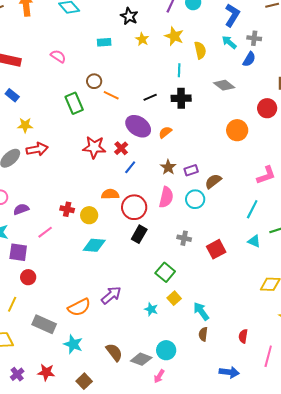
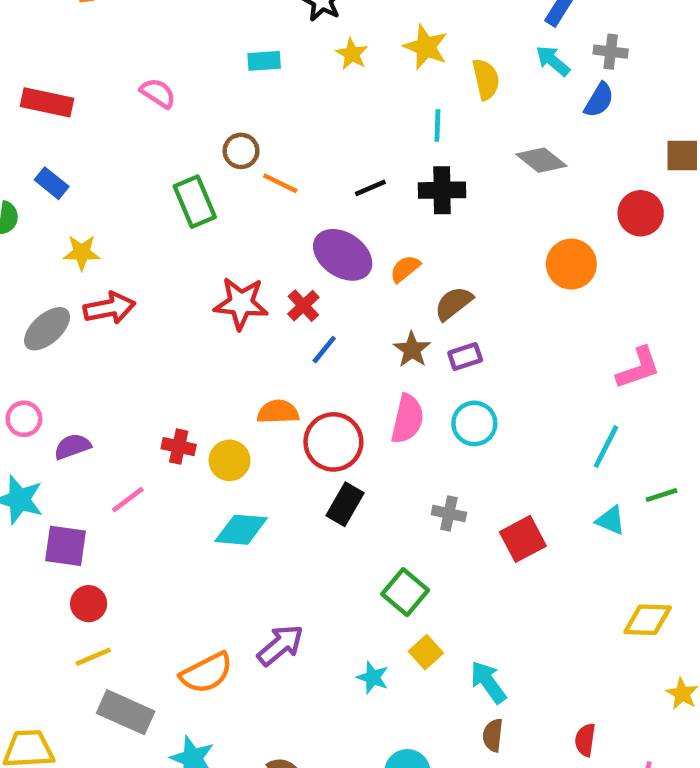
brown semicircle: (213, 181) -> (454, 303), moved
yellow line: (12, 304) -> (93, 657), moved, turned 42

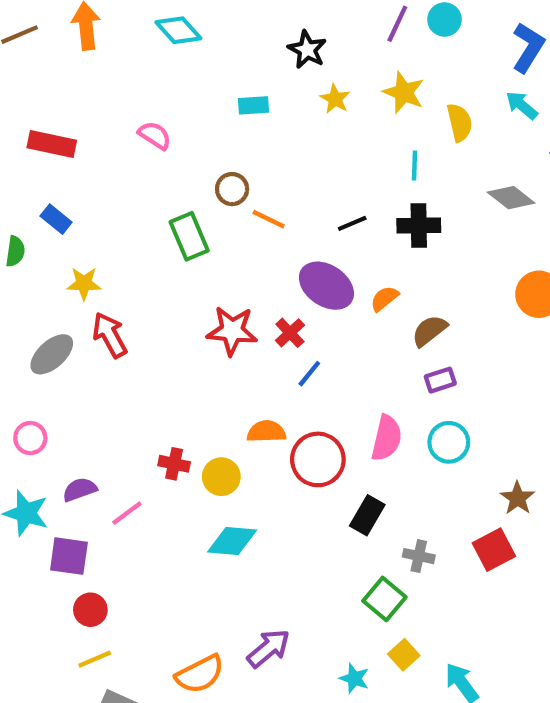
red arrow: (109, 308) -> (110, 335), turned -108
brown star: (412, 350) -> (517, 498), moved
purple semicircle: (72, 447) -> (80, 490), moved
black rectangle: (345, 504) -> (367, 515), moved
gray cross: (449, 514) -> (419, 556), moved

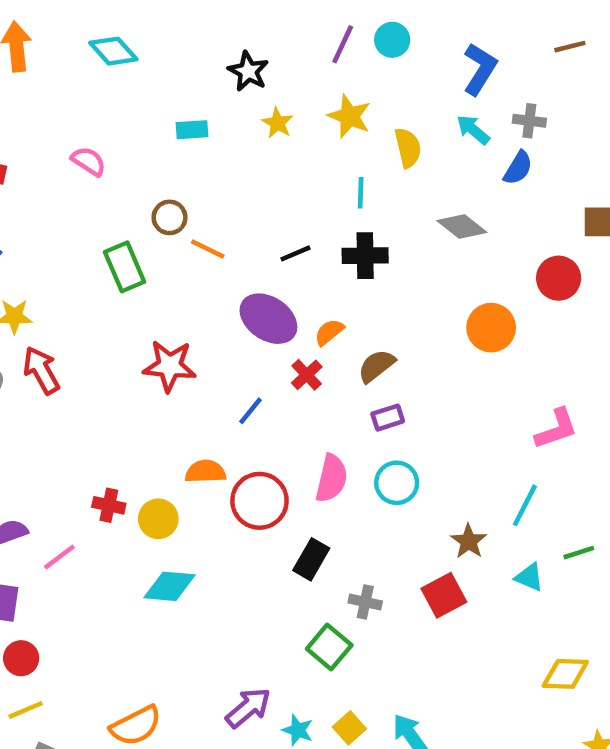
red cross: (290, 333) -> (307, 375), moved
purple arrow: (269, 648) -> (248, 708), moved
yellow square: (404, 655) -> (349, 728), moved

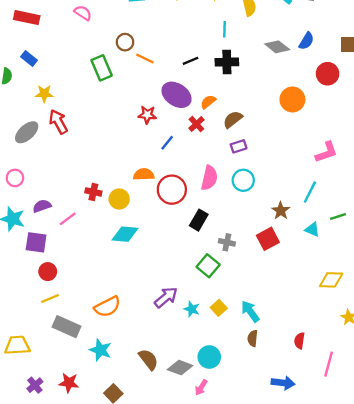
blue semicircle: (518, 168) -> (306, 41), moved
red star: (170, 366) -> (147, 115), moved, size x0.7

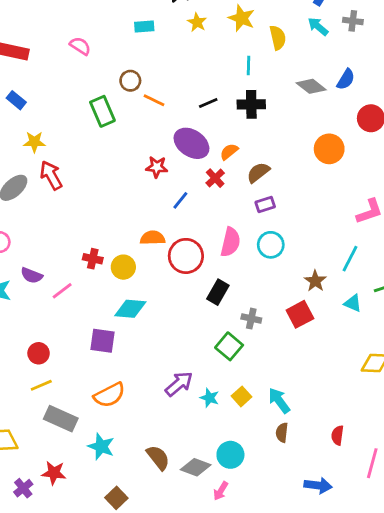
purple semicircle: (42, 206) -> (32, 275), turned -138
purple square: (36, 242) -> (102, 341), moved
red star: (69, 383) -> (54, 473), moved

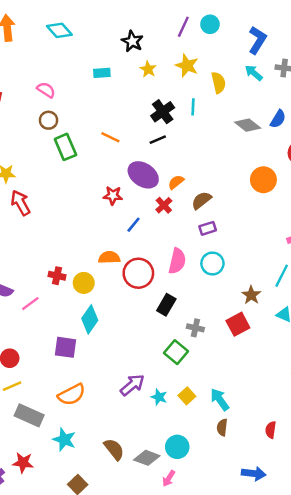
brown circle: (130, 81) -> (48, 120), moved
black cross: (251, 104) -> (163, 112), moved, turned -35
cyan diamond: (130, 309) -> (90, 319), turned -60

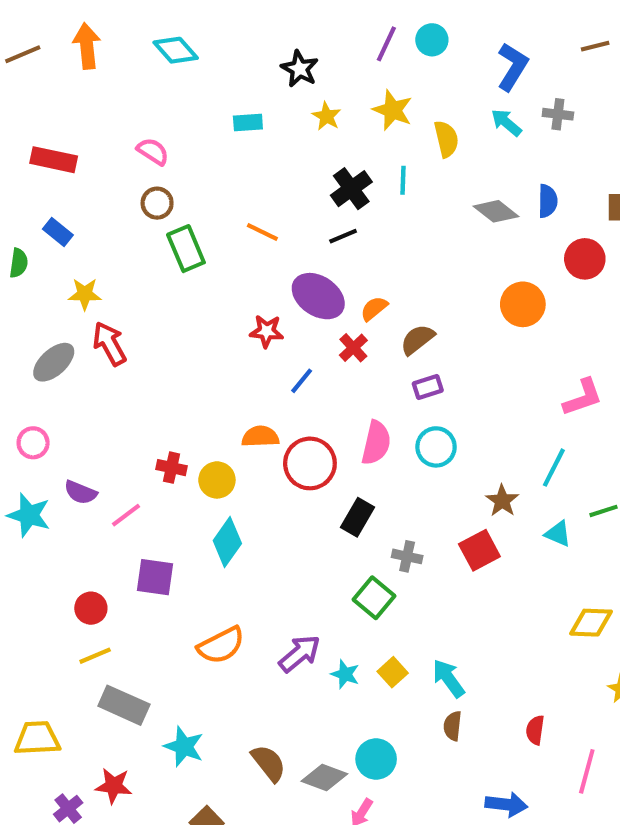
blue semicircle: (278, 119) -> (548, 201), turned -30
purple square: (65, 347) -> (155, 577), moved
orange semicircle: (72, 395) -> (221, 645), moved

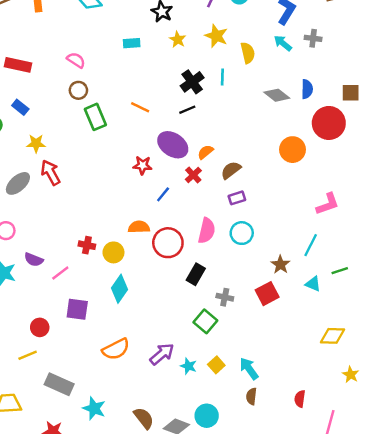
red circle: (585, 259) -> (329, 123), size x1.4
yellow line: (95, 656) -> (28, 355), moved

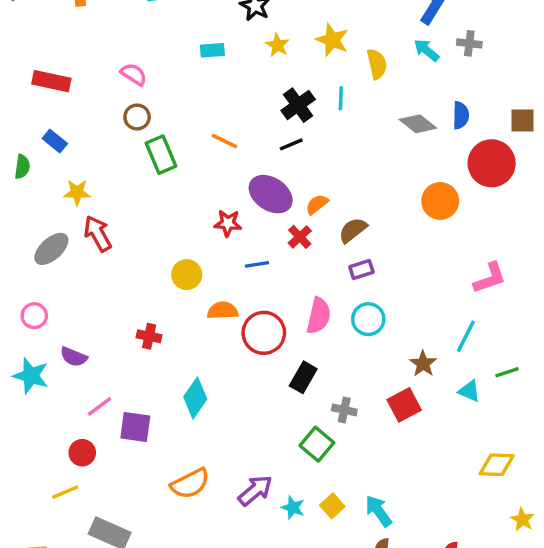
blue line: (163, 194) -> (257, 264), turned 42
yellow circle: (113, 252) -> (187, 275), moved
pink line: (60, 273) -> (99, 406), moved

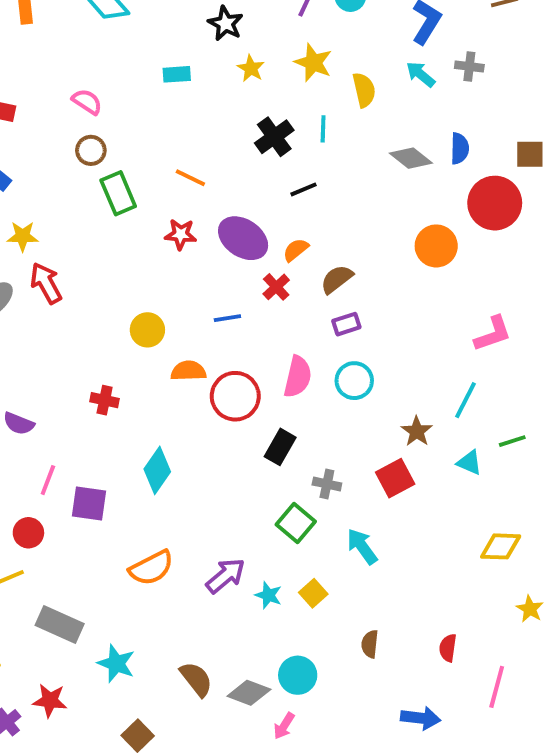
black line: (291, 144) -> (304, 189), moved
red star: (228, 223) -> (181, 234), moved
pink line: (99, 406) -> (48, 480), turned -32
cyan arrow: (379, 511) -> (362, 546), moved

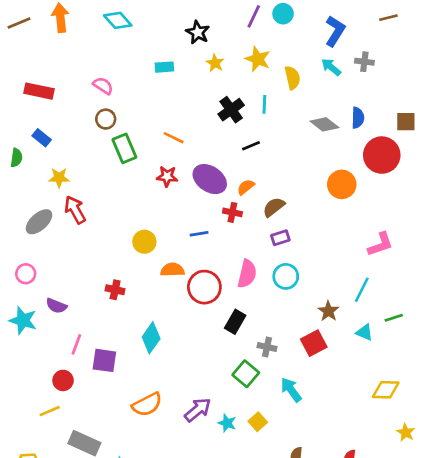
red cross: (276, 287) -> (232, 212), turned -36

